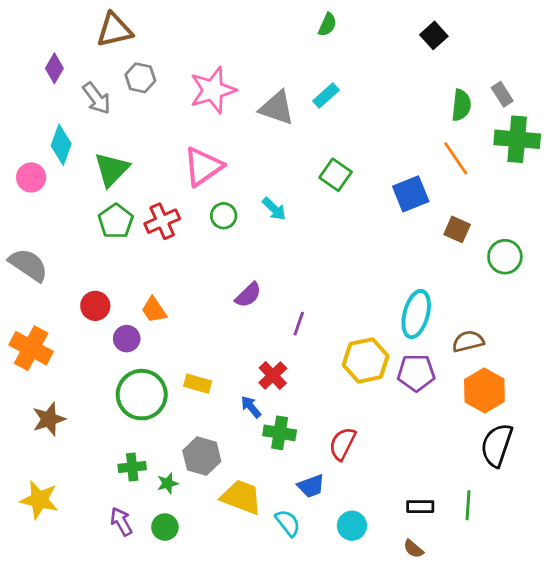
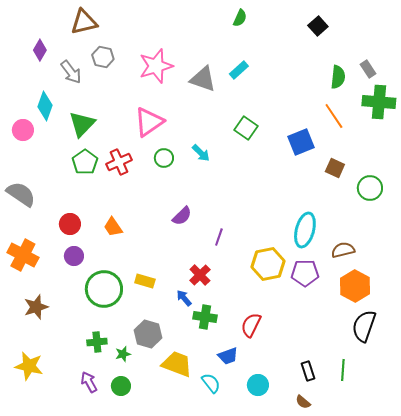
purple circle: (127, 339) -> (74, 256), moved
black rectangle: (420, 507) -> (308, 371), turned 72

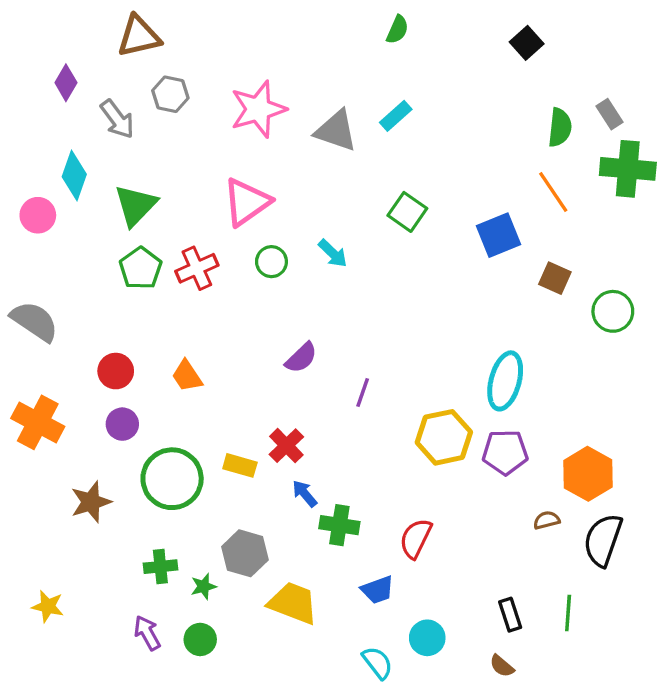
brown semicircle: (343, 250) -> (547, 520), moved, size x0.7
red cross: (200, 275) -> (286, 446), moved
brown star: (36, 307) -> (91, 502), moved
yellow star: (29, 366) -> (48, 606), size x0.7
cyan semicircle: (211, 383) -> (378, 663), moved

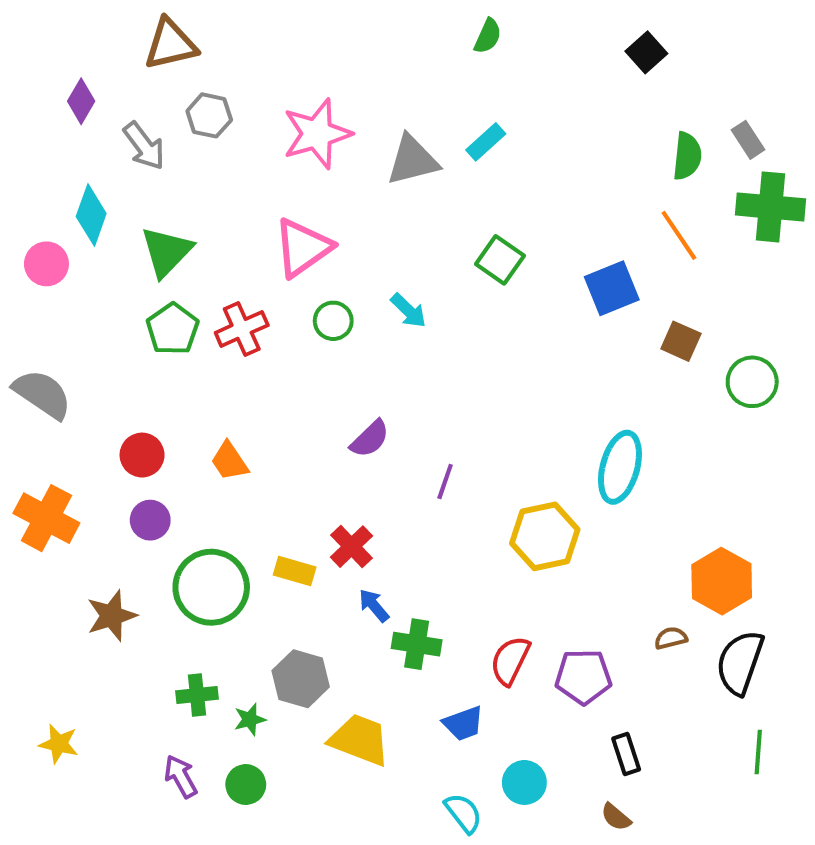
gray triangle: (336, 131) -> (413, 160), turned -33
purple pentagon: (505, 452) -> (583, 677), moved
green line: (568, 613) -> (758, 752), moved

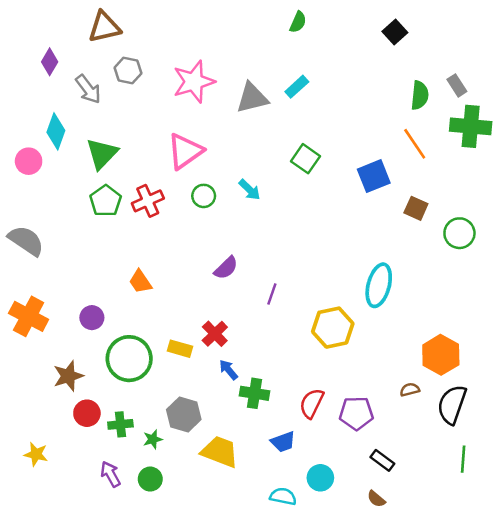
red circle: (142, 455) -> (87, 413), moved
black rectangle: (626, 754) -> (382, 460), turned -35
cyan semicircle: (463, 813) -> (283, 496), turned -40

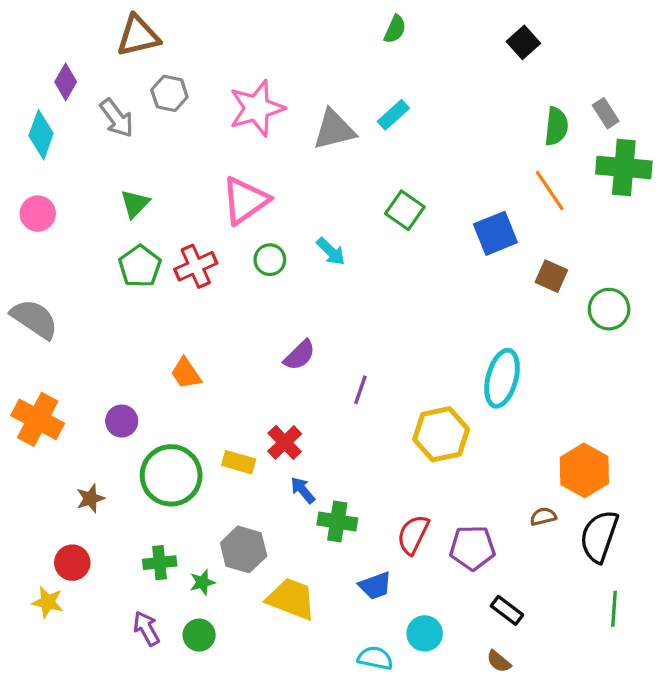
cyan diamond: (56, 131) -> (41, 135), moved
green triangle: (102, 154) -> (135, 204), size x0.7
brown star: (68, 376) -> (90, 498), size x0.7
red circle: (87, 413) -> (72, 563), moved

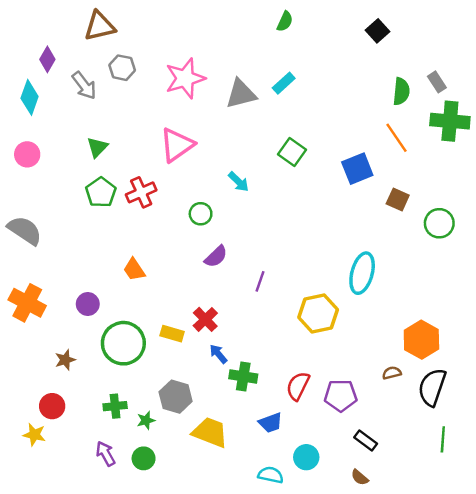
green circle: (270, 260) -> (201, 214), moved

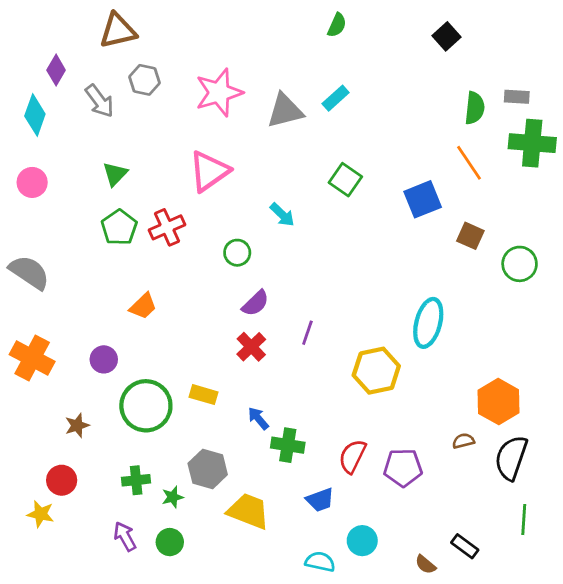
gray rectangle: (437, 82) -> (517, 97), turned -54
orange trapezoid: (134, 270) -> (143, 306), moved, turned -100
red cross: (205, 319) -> (251, 347), moved
black rectangle: (366, 441) -> (465, 546), moved

